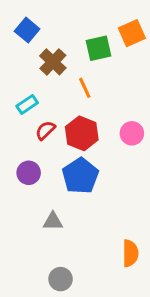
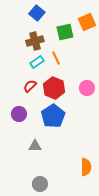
blue square: (27, 30) -> (37, 13), moved
brown cross: (53, 62) -> (35, 41), turned 30
cyan rectangle: (27, 104) -> (37, 62), moved

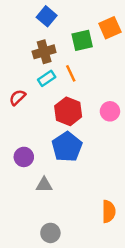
red semicircle: (30, 86) -> (17, 97), moved
purple circle: (19, 114) -> (24, 157), moved

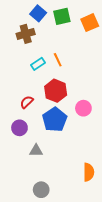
green square: (82, 40) -> (62, 16), moved
brown cross: (44, 52) -> (26, 34), moved
red semicircle: (17, 97) -> (27, 102), moved
pink circle: (110, 111) -> (83, 108), moved

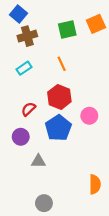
blue square: (38, 13) -> (18, 14), moved
green square: (62, 16) -> (67, 29), moved
cyan rectangle: (38, 64) -> (24, 68), moved

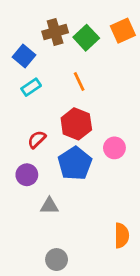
blue square: (18, 14) -> (24, 56), moved
green square: (67, 29) -> (86, 38), turned -30
brown cross: (27, 36) -> (55, 32), moved

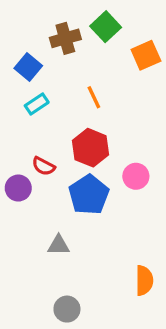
orange square: (123, 31) -> (146, 55), moved
green square: (86, 38) -> (106, 27), moved
red semicircle: (37, 139) -> (43, 166), turned -108
purple circle: (27, 175) -> (18, 188), moved

